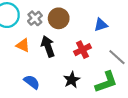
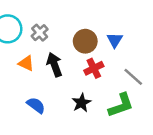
brown circle: (59, 18) -> (85, 41), moved
blue triangle: (101, 25) -> (115, 40), turned -40

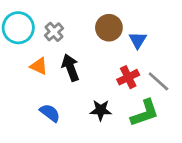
brown circle: (85, 41) -> (109, 28), moved
red cross: (94, 68) -> (128, 77), moved
black star: (82, 103) -> (101, 110), turned 30

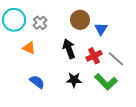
black arrow: (70, 68) -> (69, 49), moved
green L-shape: (145, 113) -> (106, 82), turned 65

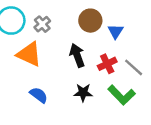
orange triangle: (29, 48) -> (29, 54), size x1.6

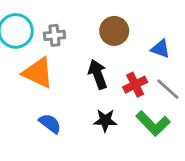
gray cross: (42, 24) -> (54, 35), turned 35
blue triangle: (116, 31) -> (160, 49), moved, turned -42

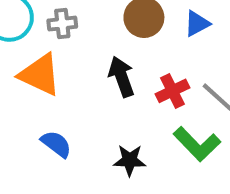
blue triangle: (160, 49) -> (197, 24), moved, turned -48
black star: (105, 120) -> (130, 160), moved

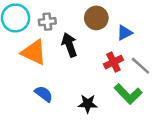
blue triangle: (197, 24) -> (124, 33), moved
black arrow: (121, 77) -> (69, 45), moved

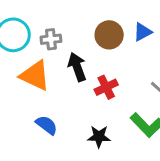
blue triangle: (124, 33) -> (142, 32), moved
red cross: (113, 62) -> (106, 87), moved

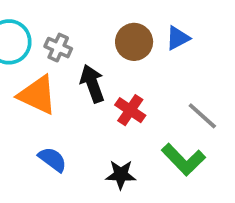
gray cross: (51, 39) -> (58, 48), turned 30
red cross: (106, 87) -> (130, 110), turned -30

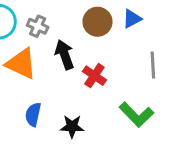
gray line: (202, 116) -> (153, 65), moved, turned 45
blue semicircle: (53, 159) -> (33, 115), turned -115
black star: (121, 175) -> (72, 126), moved

